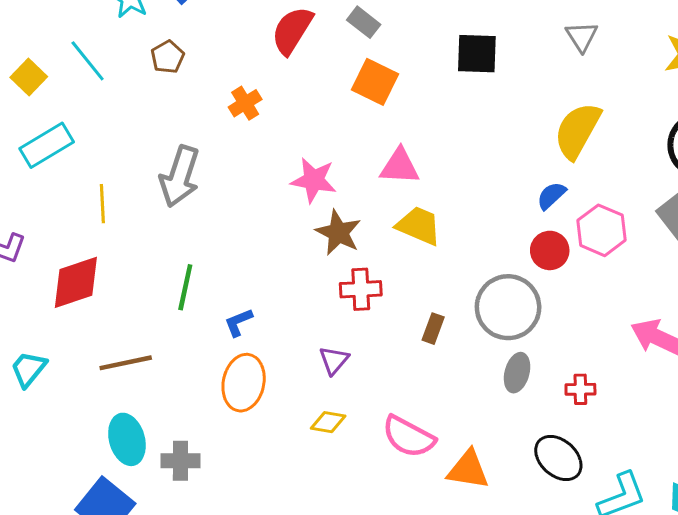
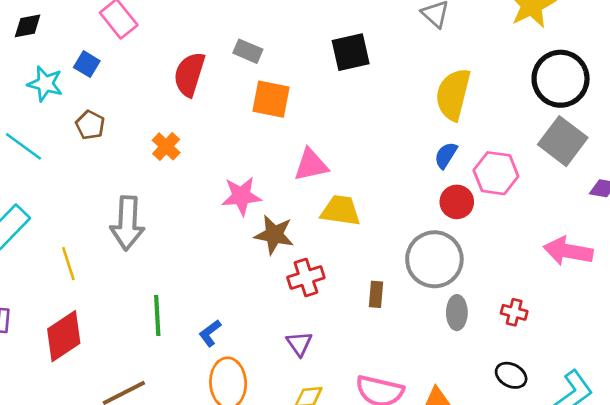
red cross: (580, 389) -> (514, 312), turned 30
black ellipse: (558, 458) -> (511, 375), size x0.7

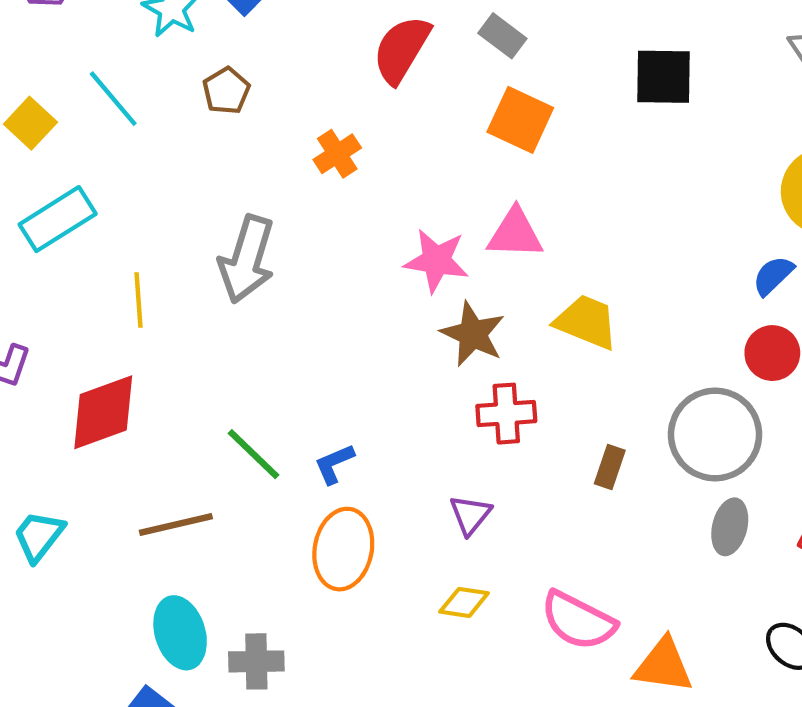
pink triangle: (311, 165) -> (515, 234), moved
green line: (157, 315) -> (253, 454), moved, turned -57

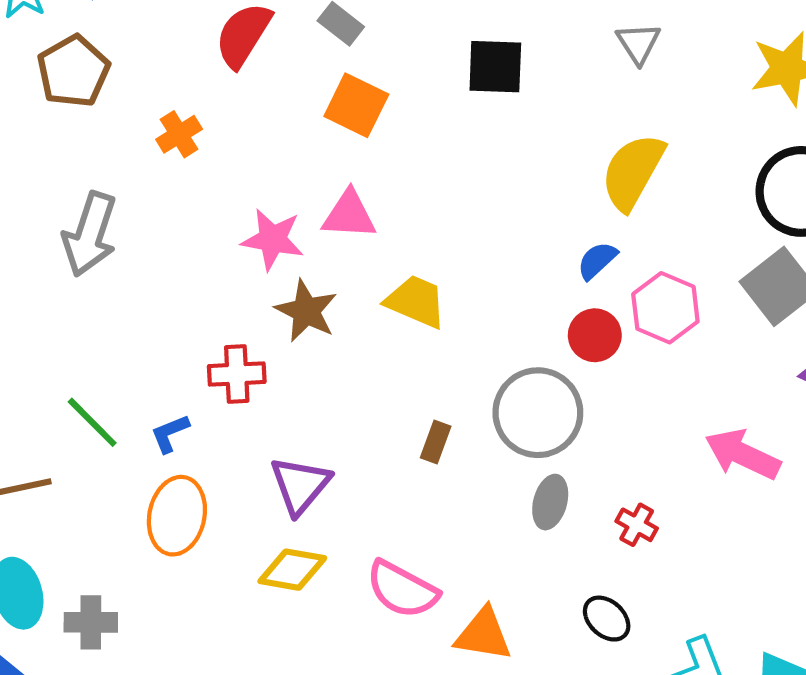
brown pentagon: (226, 91) -> (73, 71), size x1.6
red cross: (506, 414) -> (237, 374), moved
purple triangle: (470, 515) -> (300, 485), size x1.5
yellow diamond: (464, 602) -> (292, 570), size x1.4

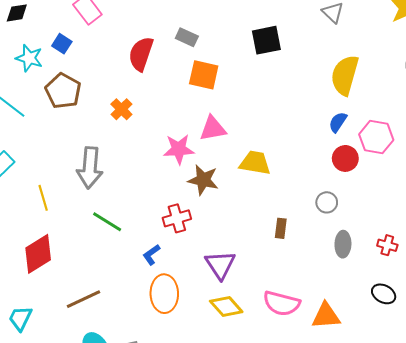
gray circle: (538, 413) -> (327, 202), size x0.5
green line: (92, 422) -> (107, 222), moved
yellow diamond: (292, 570) -> (226, 306), turned 52

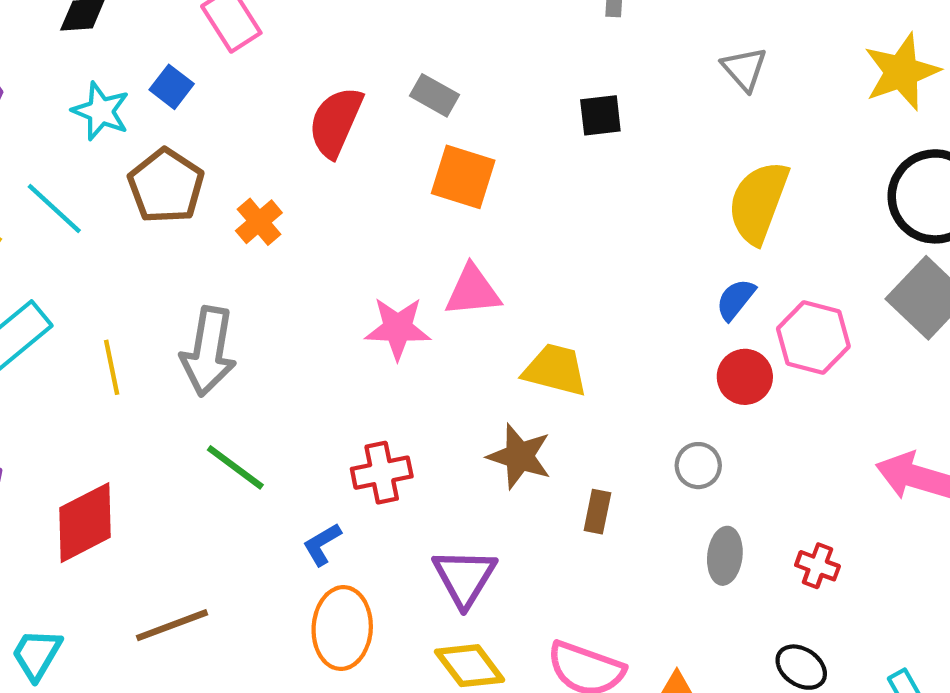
black square: (266, 40) -> (600, 115), size x0.7
orange cross: (121, 109) -> (259, 222), moved
brown star: (203, 180) -> (519, 456), moved
yellow line: (43, 198) -> (112, 367), moved

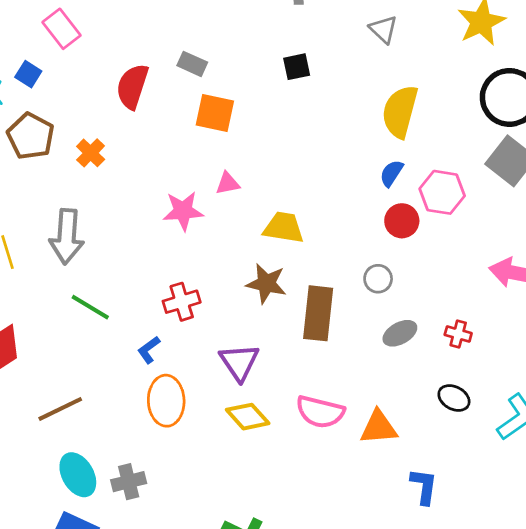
pink triangle: (473, 291) -> (228, 183), size x0.7
brown rectangle: (597, 512) -> (318, 313), size x2.0
gray ellipse: (725, 556) -> (400, 333), turned 60

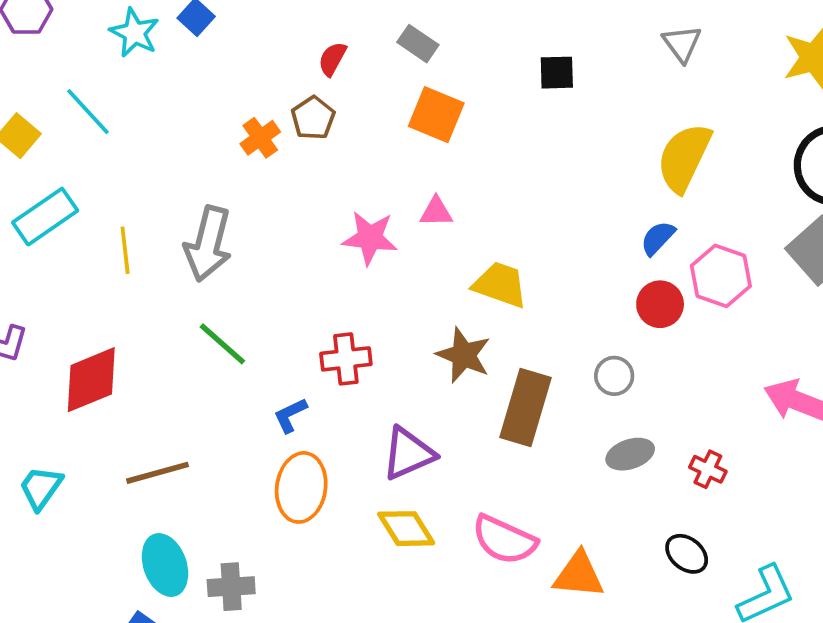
red semicircle: (132, 86) -> (332, 59), size x0.6
brown pentagon: (31, 136) -> (313, 118), moved, size x0.7
purple triangle: (239, 362) -> (408, 454), turned 30

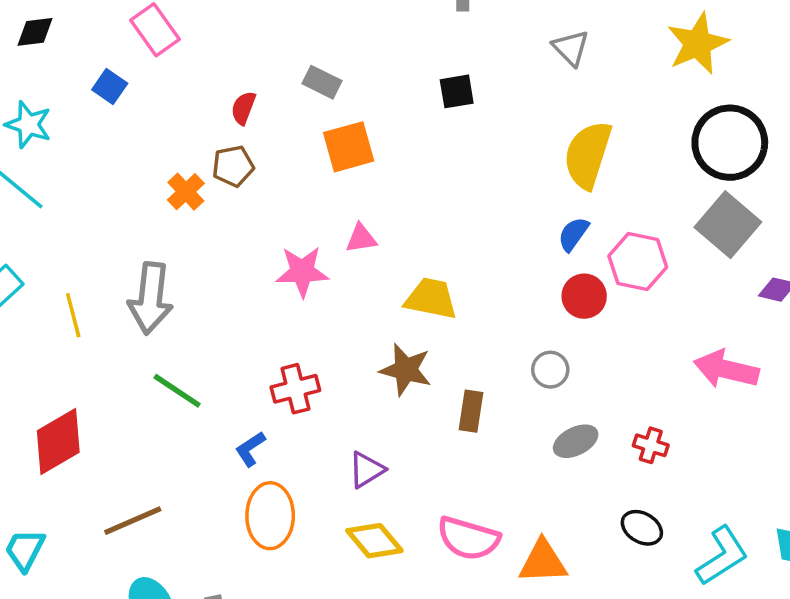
cyan star: (134, 33) -> (28, 125), moved
orange square: (436, 115) -> (349, 147), turned -30
brown pentagon: (313, 118) -> (233, 166), turned 30
brown rectangle: (526, 408) -> (471, 411), size x0.6
purple triangle: (408, 454) -> (367, 470), size x0.7

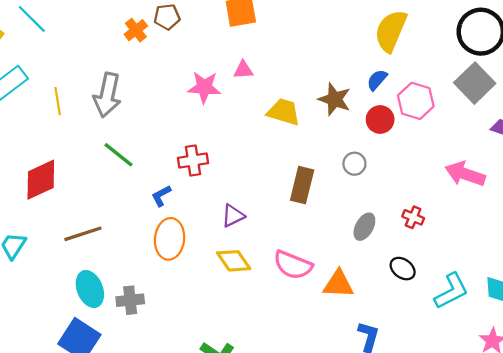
brown star: (406, 370) -> (335, 99), moved
brown rectangle: (471, 411) -> (302, 185), size x1.4
gray ellipse: (576, 441) -> (364, 227), moved, turned -40

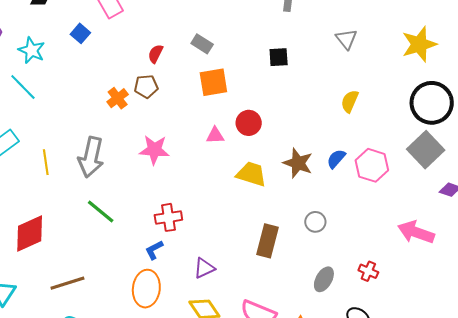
yellow semicircle: (391, 31) -> (350, 101), size x0.6
blue semicircle: (377, 80) -> (336, 159), moved
pink star: (204, 87) -> (154, 150), moved
red circle: (380, 119) -> (249, 123), moved
blue L-shape: (161, 196) -> (154, 250), moved

